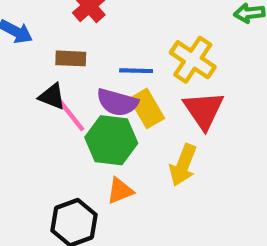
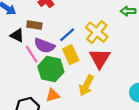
blue line: (136, 71) -> (67, 35), turned -49
black triangle: (52, 96) -> (17, 35), moved
purple semicircle: (117, 102) -> (44, 46), moved

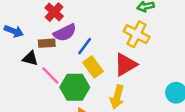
yellow cross: (97, 32) -> (137, 34), moved
purple semicircle: (44, 46) -> (65, 33), moved, turned -36
red triangle: (100, 58) -> (126, 64), turned 40

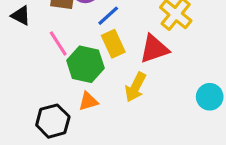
black triangle: (30, 58) -> (21, 16), moved

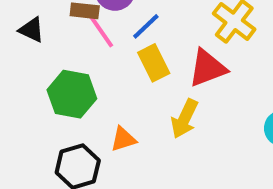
pink line: (58, 43) -> (101, 32), moved
green hexagon: (85, 64) -> (72, 94), moved

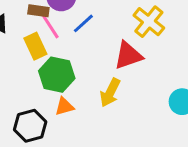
yellow rectangle: (154, 63) -> (35, 46), moved
green hexagon: (72, 94) -> (57, 75), moved

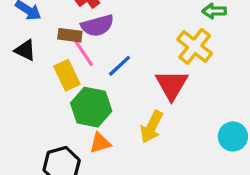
blue line: (83, 23) -> (119, 66), moved
red triangle: (128, 55) -> (172, 85), turned -40

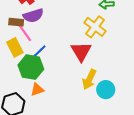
blue line: (119, 66) -> (39, 52), moved
yellow arrow: (152, 127) -> (89, 79), moved
cyan circle: (233, 136) -> (106, 90), moved

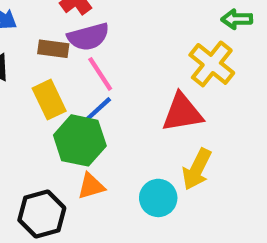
pink line: (25, 33) -> (100, 74), moved
red triangle: (81, 52) -> (182, 113), turned 50
cyan circle: (106, 90) -> (158, 198), moved

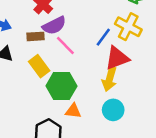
blue line: (97, 110) -> (103, 37), moved
yellow arrow: (197, 169) -> (109, 79), moved
orange triangle: (91, 186) -> (73, 111), turned 35

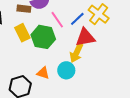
pink line: (65, 45) -> (57, 20), moved
green hexagon: (61, 86) -> (43, 37), moved
cyan circle: (113, 110) -> (66, 70), moved

